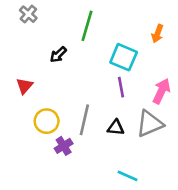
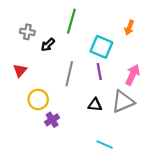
gray cross: (28, 14) -> (27, 32), moved, turned -32
gray line: (84, 120) -> (69, 74), moved

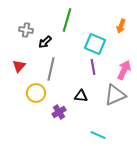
gray line: (69, 74) -> (51, 69), moved
black triangle: (95, 105) -> (81, 96), moved
purple cross: (52, 120) -> (59, 112), moved

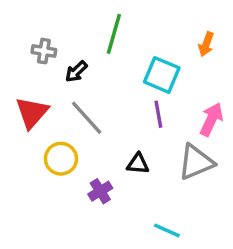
red triangle: (19, 66) -> (32, 113), size x1.5
gray line: (51, 69) -> (87, 118), turned -55

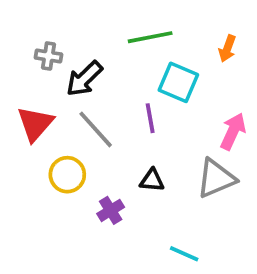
green line: (114, 34) -> (150, 37), moved, turned 63
black arrow: (76, 72) -> (84, 79), size x1.5
purple line: (158, 114) -> (150, 118), moved

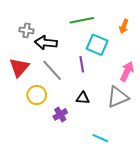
black arrow: (84, 79) -> (46, 43), turned 50

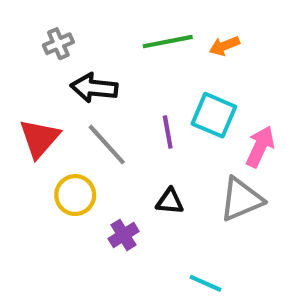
orange arrow: (124, 26) -> (224, 46), moved, turned 48
gray cross: (26, 30) -> (58, 44), moved, turned -32
cyan square: (97, 45) -> (214, 115), moved

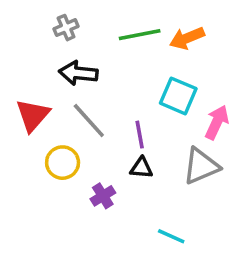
gray cross: (58, 44) -> (66, 28), moved
orange arrow: (224, 46) -> (187, 38), size x1.4
purple line: (168, 132) -> (140, 135), moved

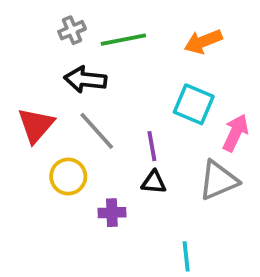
green line: (140, 35) -> (123, 40), moved
purple cross: (103, 196) -> (112, 213), turned 30
cyan line: (171, 236) -> (186, 256), turned 60

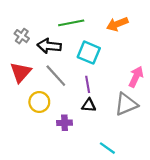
gray cross: (72, 30) -> (22, 36), moved, turned -32
cyan square: (194, 104) -> (89, 53), moved
cyan line: (186, 256) -> (107, 148), turned -49

